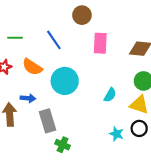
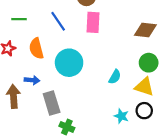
pink rectangle: (100, 43) -> (93, 22), moved
orange semicircle: (32, 67) -> (36, 49), turned 42

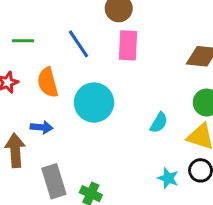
gray rectangle: (52, 103) -> (54, 181), moved

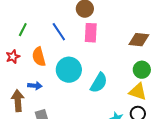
green line: (23, 41) -> (23, 30), turned -64
cyan semicircle: (159, 123) -> (99, 83), moved, size x1.5

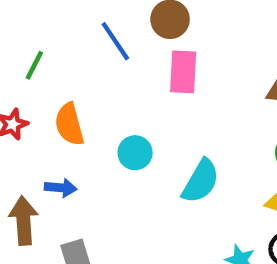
blue line: (59, 32) -> (115, 41), moved
cyan circle: (69, 70) -> (135, 153), size x0.6

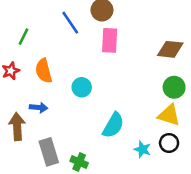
cyan semicircle: (201, 181) -> (113, 125), moved

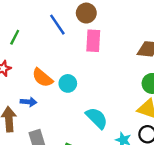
orange semicircle: (44, 71) -> (42, 78), moved, turned -35
cyan semicircle: (113, 125) -> (97, 118), turned -75

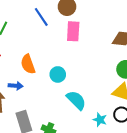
orange semicircle: (42, 78) -> (28, 64), turned 30
cyan circle: (68, 83) -> (58, 74), moved

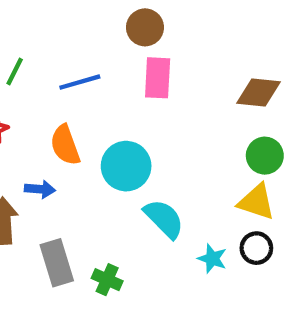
blue line: (41, 17) -> (80, 82), moved, turned -72
cyan circle: (58, 74) -> (126, 166), size x1.5

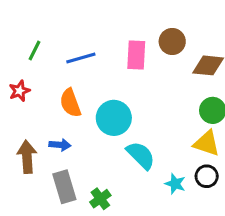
brown circle: (145, 27) -> (172, 42), moved
blue arrow: (40, 189) -> (60, 145), moved
green cross: (107, 280) -> (100, 199), turned 30

